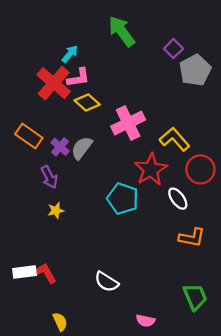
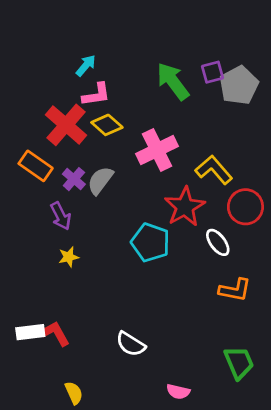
green arrow: (122, 31) -> (173, 81), moved
purple square: (173, 49) -> (212, 72), moved, turned 30
red cross: (54, 83) -> (66, 125), moved

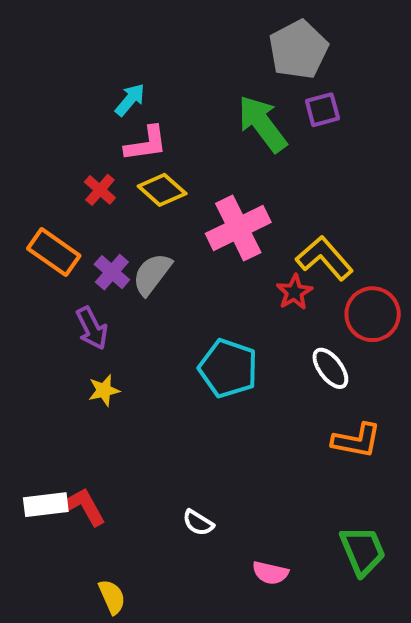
gray pentagon: (239, 85) -> (298, 50), moved
red cross: (66, 125) -> (100, 190), size x0.5
red star: (185, 207) -> (294, 292), moved, size x0.6
white semicircle: (131, 344) -> (198, 523), size x0.7
pink semicircle: (178, 392) -> (270, 573), moved

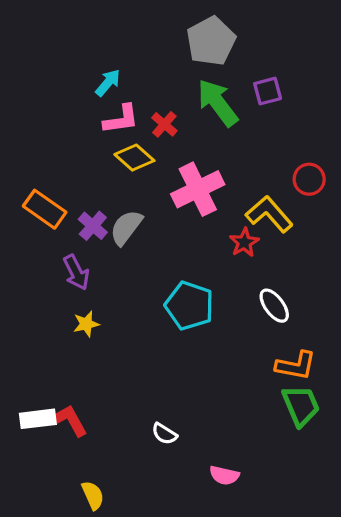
gray pentagon: (298, 50) -> (211, 41), moved
red cross: (100, 190) -> (164, 124), moved
red circle: (373, 314) -> (309, 179), moved, size x0.7
green trapezoid: (363, 551) -> (301, 405), moved

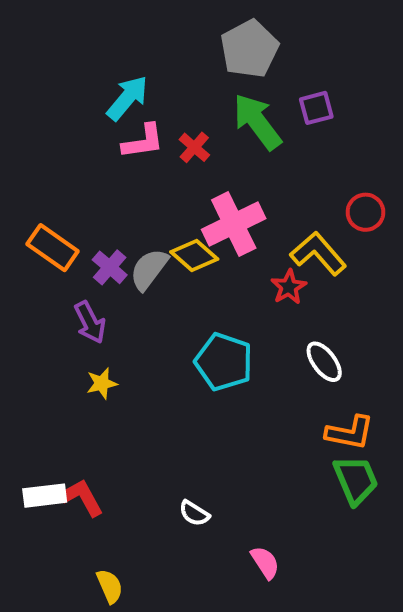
cyan arrow: (108, 83) -> (127, 98), size x1.4
yellow diamond: (134, 158) -> (194, 256), moved
pink semicircle: (224, 475) -> (265, 563), turned -136

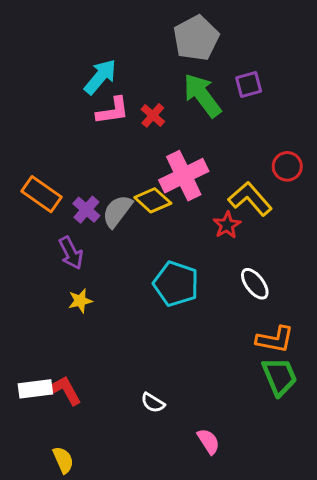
yellow semicircle: (110, 586) -> (63, 460), moved

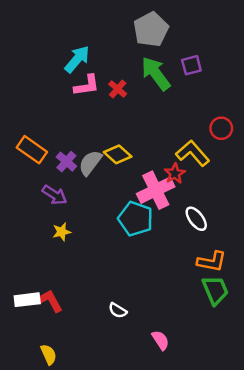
pink cross: (184, 176) -> (156, 190), moved
purple arrow: (71, 253) -> (55, 195), turned -30

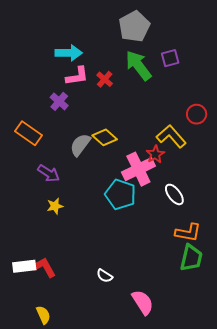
cyan arrow: (77, 59) -> (69, 53), turned 50
purple cross: (66, 162) -> (59, 101), moved
green trapezoid: (215, 290) -> (191, 258), turned 36
pink semicircle: (160, 340) -> (143, 302), size x1.4

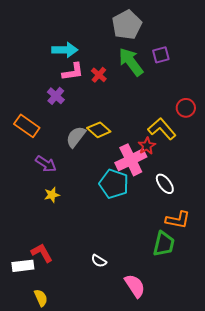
green trapezoid: (191, 258) -> (164, 244), moved
white rectangle: (24, 266) -> (23, 266), moved

